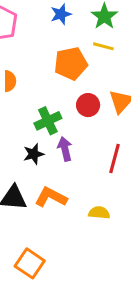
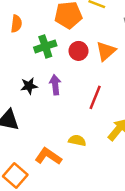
green cross: (48, 121) -> (45, 46), moved
orange L-shape: (51, 197) -> (48, 156), moved

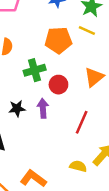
red circle: (78, 51) -> (58, 85), moved
yellow semicircle: (77, 140) -> (78, 166), moved

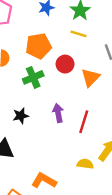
orange pentagon: (58, 40) -> (38, 46), moved
red circle: (58, 85) -> (65, 64), moved
purple arrow: (43, 108) -> (58, 113), moved

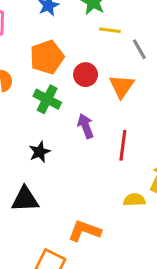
yellow line: (79, 34) -> (110, 30), moved
green cross: (33, 77) -> (47, 99), turned -30
purple arrow: (58, 113) -> (86, 126), moved

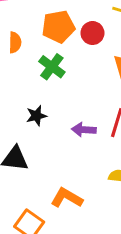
red circle: (86, 75) -> (92, 33), moved
purple arrow: (86, 126) -> (84, 130), moved, turned -75

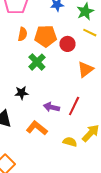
orange semicircle: (15, 42) -> (23, 34), moved
orange L-shape: (67, 198) -> (37, 128), moved

